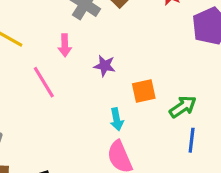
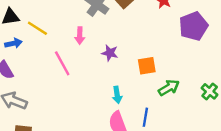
orange square: (144, 91) -> (147, 66), moved
blue line: (192, 140) -> (145, 117), moved

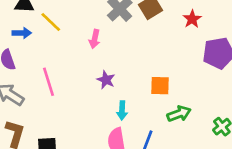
purple star: (110, 53) -> (106, 80), moved
pink line: (62, 63) -> (48, 82), moved

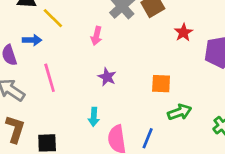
red star: (192, 19) -> (184, 32), moved
blue arrow: (22, 33) -> (32, 40), moved
cyan arrow: (122, 110) -> (94, 117), moved

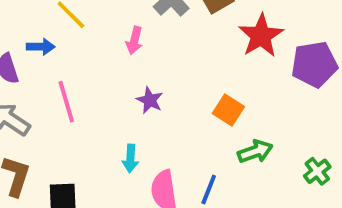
red star: (184, 32) -> (261, 36), size x1.6
orange square: (161, 84) -> (228, 110), turned 30

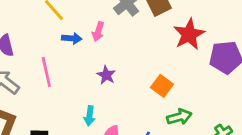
blue arrow: (41, 47) -> (72, 38), moved

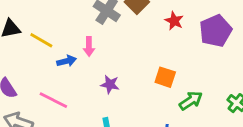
red star: (189, 34) -> (174, 21), size x0.6
pink line: (46, 72) -> (53, 100), turned -32

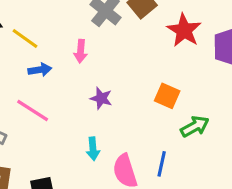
red star: (174, 21) -> (184, 30), size x1.5
blue arrow: (66, 61) -> (40, 70), moved

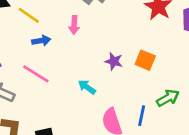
purple star: (101, 98) -> (114, 61), moved
green arrow: (195, 126) -> (168, 98), moved
cyan arrow: (93, 149) -> (87, 87), moved, turned 132

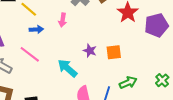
orange square: (145, 60) -> (114, 52), turned -35
cyan arrow: (87, 87) -> (67, 68), size x1.5

